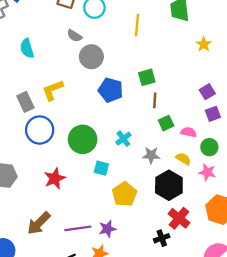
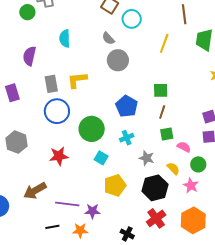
blue pentagon: (111, 90) -> (127, 106), moved
black cross: (162, 238) -> (127, 234), moved, turned 32

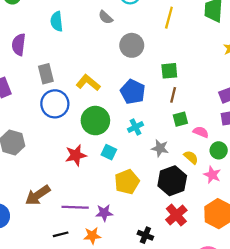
gray circle: (118, 60) -> (132, 45), moved
yellow L-shape: (77, 80) -> (88, 83), moved, turned 50
red star: (59, 156) -> (76, 155), moved

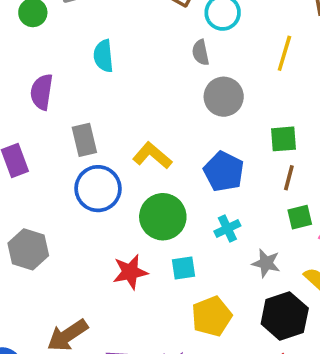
gray semicircle: (106, 17) -> (201, 52), moved, turned 35
cyan square: (109, 152) -> (183, 268), turned -35

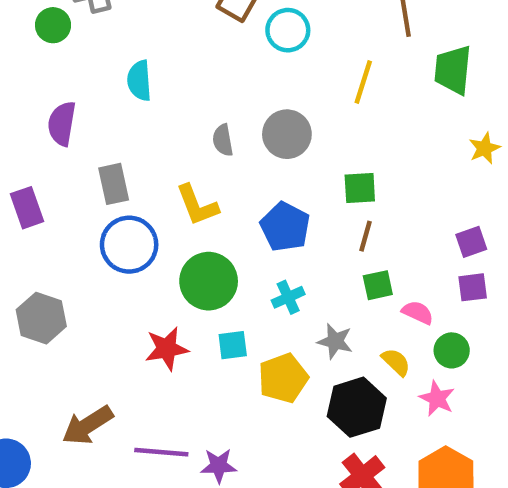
gray semicircle: (201, 52) -> (223, 140), moved
yellow L-shape: (152, 155) -> (197, 205), turned -153
yellow pentagon: (212, 316) -> (283, 378), moved

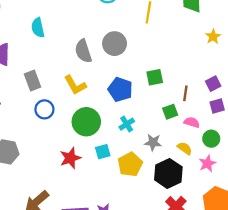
gray semicircle: (223, 140) -> (83, 51), size x1.5
green square: (360, 188) -> (155, 77), moved
brown line: (365, 236) -> (185, 93), moved
blue circle: (129, 245) -> (44, 109), size x0.7
pink star: (437, 399) -> (207, 163), turned 30

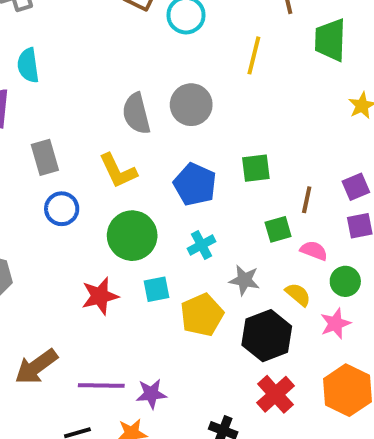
cyan semicircle: (38, 28) -> (28, 65), moved

